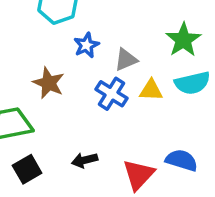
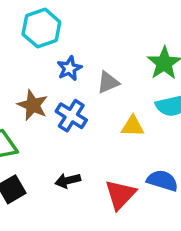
yellow triangle: (151, 90) -> (133, 126), moved
blue cross: (112, 94) -> (71, 116), moved

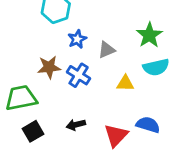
brown star: (33, 105) -> (49, 67), turned -30

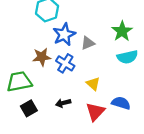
blue star: (77, 39) -> (64, 34), size x1.5
yellow triangle: (125, 83) -> (93, 84), moved, turned 40

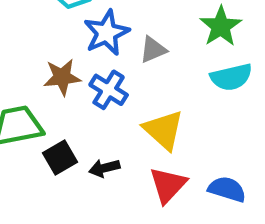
yellow triangle: (93, 84) -> (164, 130), size x1.5
blue semicircle: (121, 103) -> (227, 189), moved
black square: (29, 108) -> (60, 158), moved

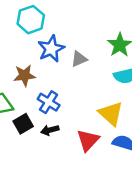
blue cross: (109, 90) -> (49, 102), moved
yellow triangle: (164, 130) -> (111, 114), moved

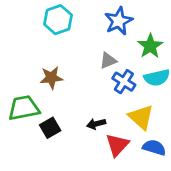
blue star: (51, 49) -> (119, 21), moved
blue cross: (49, 102) -> (124, 82), moved
black arrow: (50, 130) -> (96, 124), moved

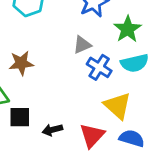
black arrow: (96, 124) -> (52, 130), moved
black square: (50, 128) -> (20, 117), turned 30

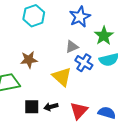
yellow triangle: (118, 106) -> (62, 77), moved
black square: (20, 117) -> (32, 107), moved

